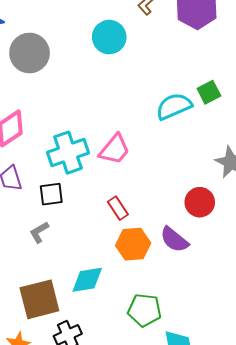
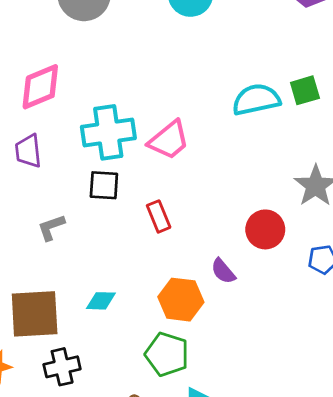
black square: (51, 194) -> (104, 185), moved
purple semicircle: (174, 240) -> (223, 271), size x0.7
orange hexagon: (133, 244) -> (181, 300), moved
cyan diamond: (87, 280) -> (101, 301), size x0.7

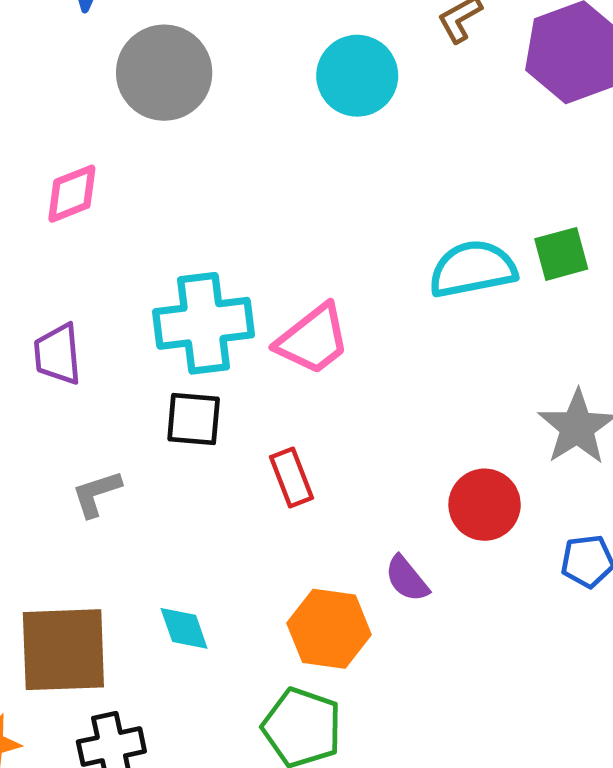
pink diamond: (40, 87) -> (72, 194), moved, size x0.7
cyan diamond: (101, 301) -> (184, 628), turned 68

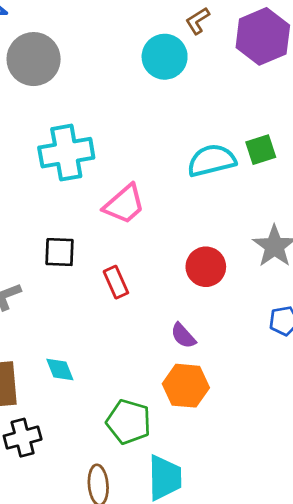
cyan circle: (357, 76) -> (165, 57), moved
cyan cross: (204, 323) -> (66, 153), moved
red circle: (485, 505) -> (206, 267), moved
orange hexagon: (329, 629) -> (186, 386), moved

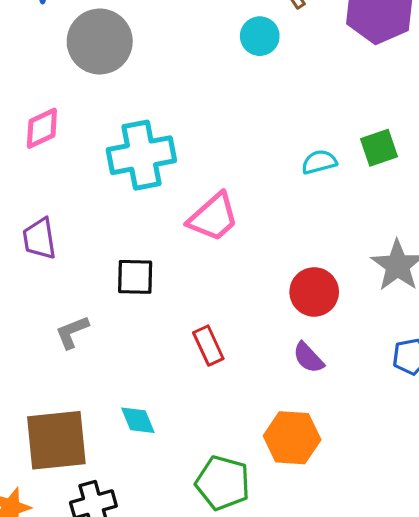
cyan circle: (165, 57) -> (260, 36), size x0.7
cyan semicircle: (212, 160) -> (319, 162), size x0.6
red rectangle: (116, 282) -> (208, 346), moved
purple semicircle: (183, 336) -> (308, 358), moved

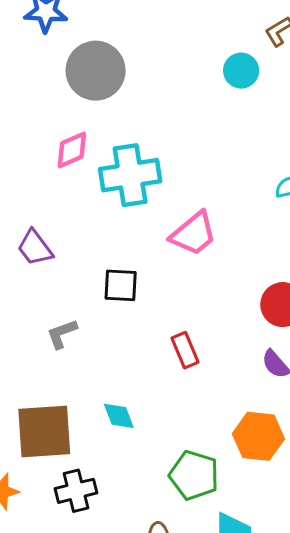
pink diamond: (42, 128) -> (72, 150), moved
purple trapezoid: (39, 239) -> (35, 248), turned -30

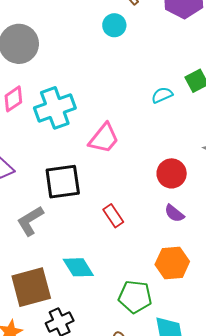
black square: (121, 285) -> (63, 182), size x1.5
gray L-shape: (62, 334) -> (30, 221), size x1.4
cyan diamond: (119, 416) -> (78, 267), size x1.4

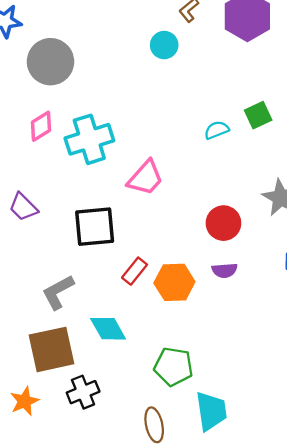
purple semicircle: (174, 213) -> (225, 270), turned -45
red rectangle: (113, 216) -> (135, 271), moved, turned 70
gray L-shape: (30, 221) -> (58, 292), moved
orange hexagon: (172, 263) -> (174, 282), moved

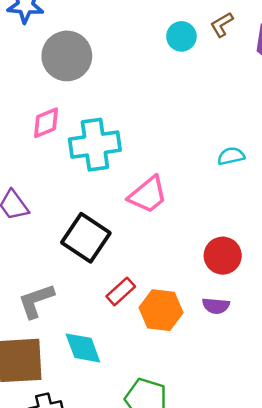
cyan circle: (164, 45) -> (181, 36), moved
black square: (95, 227) -> (86, 238), turned 30

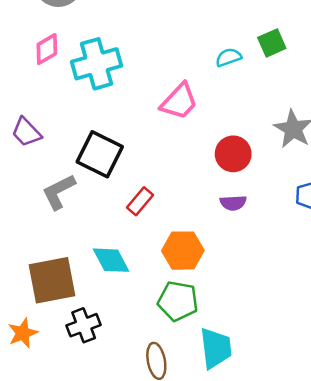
pink trapezoid: (148, 195) -> (179, 101), moved
gray L-shape: (36, 301) -> (59, 192), moved
orange hexagon: (161, 310) -> (183, 251), moved

